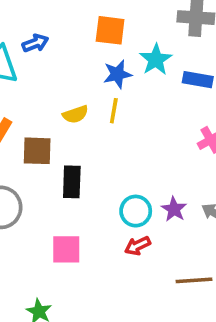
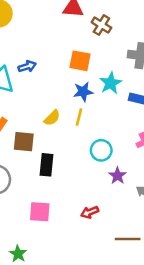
yellow semicircle: (75, 114) -> (52, 118), turned -30
purple star: (174, 209) -> (118, 176), moved
cyan circle: (136, 211) -> (101, 150), moved

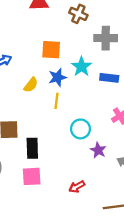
brown cross: (101, 25) -> (78, 14), moved
yellow semicircle: (52, 118) -> (31, 85), moved
pink square: (40, 212) -> (32, 176), moved

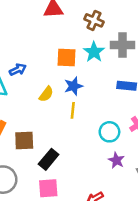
cyan star: (81, 67) -> (94, 52), moved
cyan circle: (80, 129) -> (109, 132), moved
black rectangle: (32, 148) -> (49, 159), turned 42

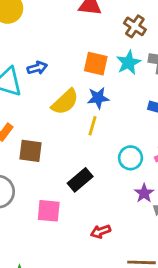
yellow semicircle: (46, 94) -> (65, 102), size x1.5
black rectangle: (49, 159) -> (80, 180), moved
purple star: (116, 160) -> (144, 193), moved

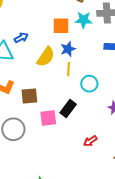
cyan star: (128, 63) -> (84, 20), turned -30
cyan circle: (130, 158) -> (89, 84), moved
pink square: (49, 211) -> (48, 118), moved

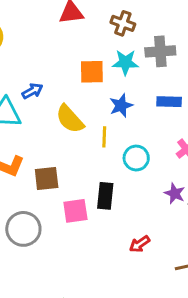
blue star: (68, 49) -> (121, 106), moved
yellow semicircle: (46, 57) -> (70, 119), turned 105
black rectangle: (68, 108) -> (105, 196), turned -30

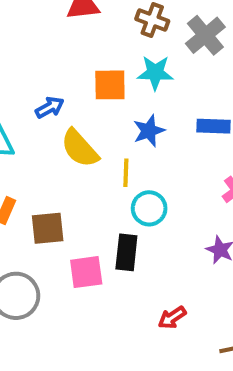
gray cross: (160, 51) -> (205, 35), moved, turned -36
blue arrow: (32, 91) -> (50, 107), moved
cyan circle: (136, 158) -> (149, 208), moved

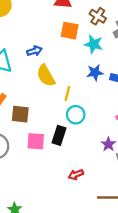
orange square: (110, 85) -> (70, 31), moved
blue star: (149, 131) -> (95, 73), moved

